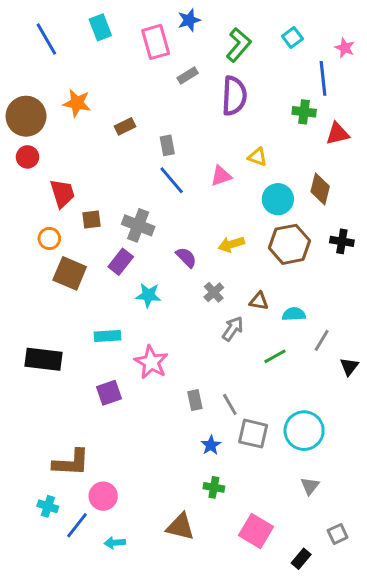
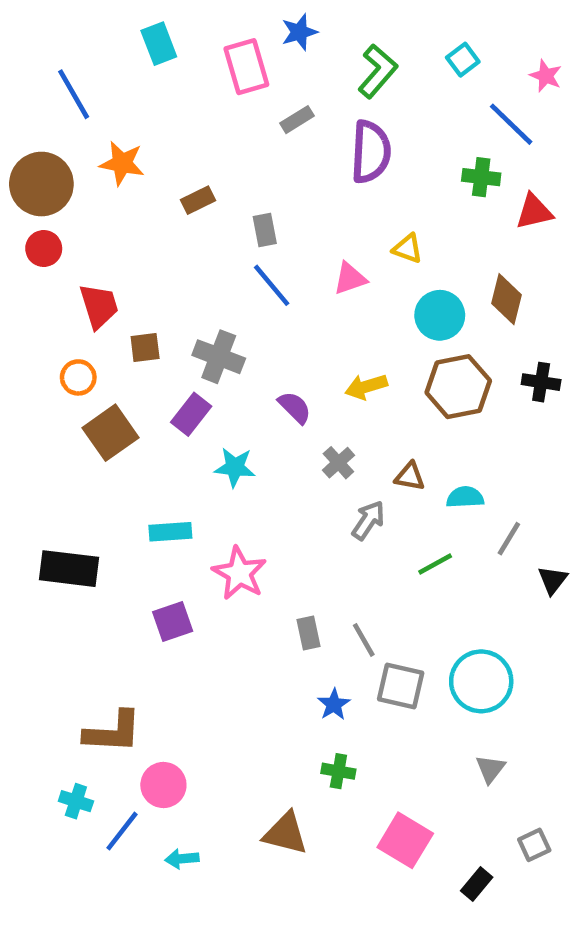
blue line: (46, 39) -> (74, 94), moved
blue line: (323, 78) -> (511, 124), turned -40
brown square: (70, 273) -> (110, 433), turned 32

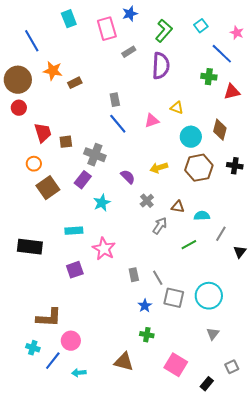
brown rectangle: (198, 200) -> (75, 83), moved
brown square: (145, 348) -> (66, 142), moved
cyan star: (235, 467) -> (102, 203), turned -30

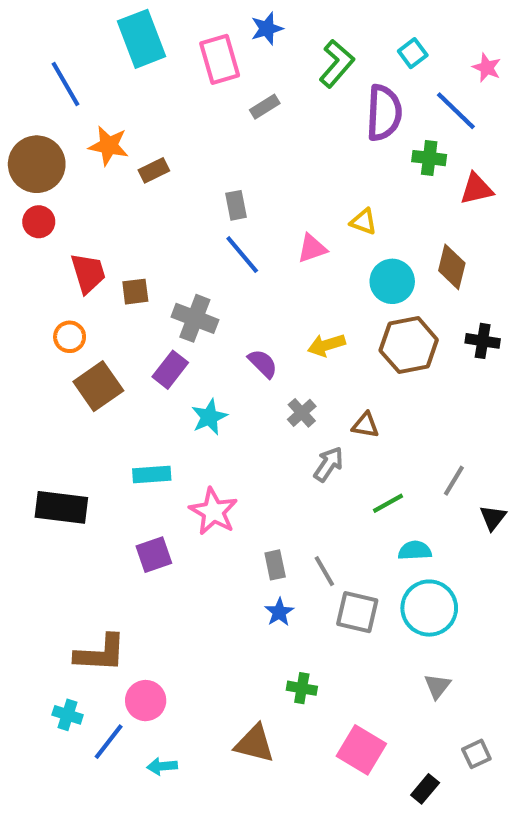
cyan rectangle: (69, 19) -> (142, 39), size x1.5
purple semicircle: (161, 66) -> (384, 113), moved
cyan semicircle: (202, 216) -> (415, 551), moved
blue star: (145, 306) -> (279, 612), moved

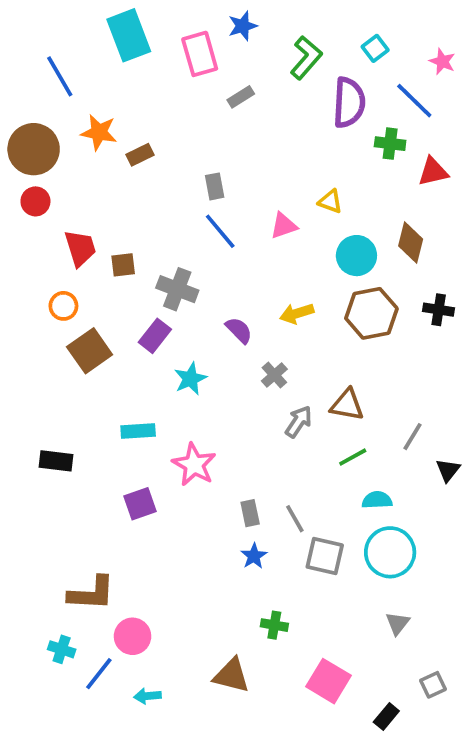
brown triangle: (365, 425) -> (347, 405), moved, size x1.4
black rectangle: (61, 507) -> (56, 461), size x0.7

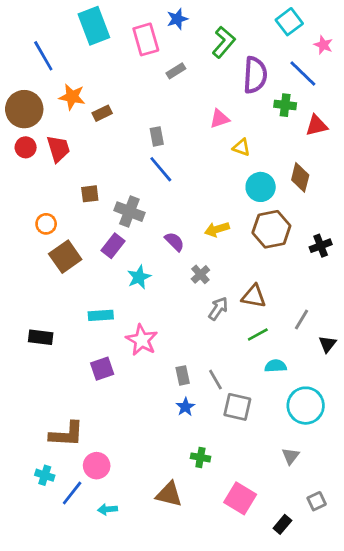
cyan square: (375, 48) -> (289, 22), moved, size x1.4
pink triangle: (284, 226) -> (220, 119), moved
red trapezoid: (80, 248) -> (58, 149), moved
black cross: (439, 310) -> (321, 246), moved, turned -30
cyan circle: (390, 552) -> (306, 406), moved

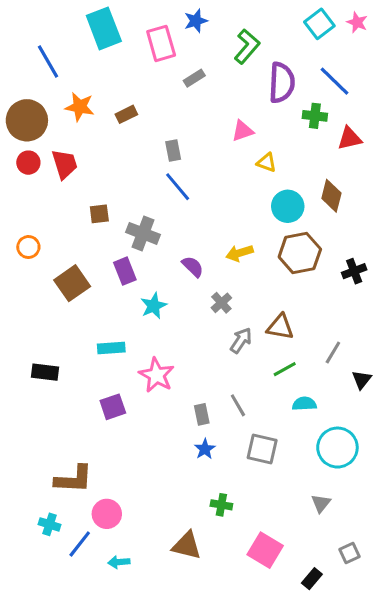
pink star: (323, 45) -> (357, 22), moved
brown rectangle: (102, 113) -> (126, 114), moved
orange circle: (46, 224) -> (28, 247), moved
purple rectangle: (113, 246) -> (125, 271), turned -60
gray line: (215, 380) -> (238, 405), moved

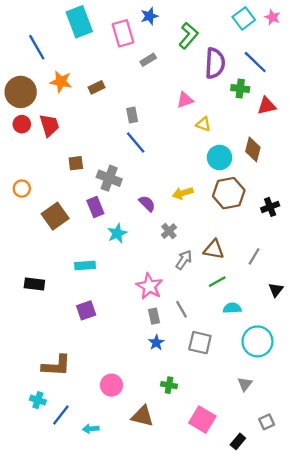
gray line: (333, 353) -> (254, 256), moved
pink star: (157, 375) -> (149, 286), moved
pink circle: (107, 514) -> (111, 385), moved

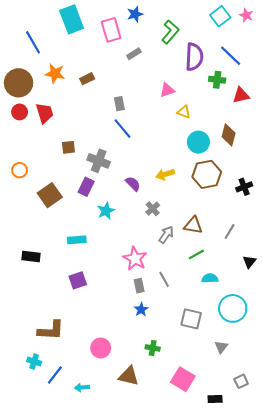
purple rectangle: (95, 207) -> (86, 187), turned 48
gray square: (200, 343) -> (191, 319), moved
black rectangle: (238, 441) -> (215, 399), turned 48

